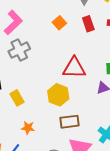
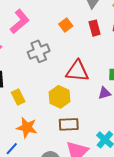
gray cross: (19, 50) -> (39, 51), moved
orange star: (28, 128) -> (27, 128), size x1.5

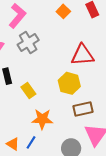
gray cross: (39, 51) -> (28, 42), moved

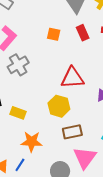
orange square: (63, 11) -> (54, 34), turned -32
yellow rectangle: (28, 90) -> (18, 113), turned -35

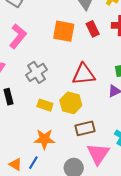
orange square: (54, 34) -> (64, 31), size x1.6
gray cross: (18, 65) -> (36, 72), moved
yellow rectangle: (18, 113) -> (45, 105), moved

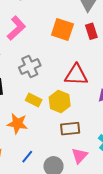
orange star: (44, 139) -> (17, 124), moved
pink triangle: (98, 154) -> (80, 156), size x0.7
blue line: (33, 163) -> (27, 157), moved

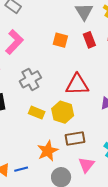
orange square: (62, 29) -> (60, 40), size x0.7
orange star: (17, 124) -> (48, 151), moved, turned -30
blue line: (27, 157) -> (21, 169), moved, turned 40

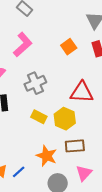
orange square: (60, 40) -> (69, 47), turned 35
orange star: (48, 151) -> (47, 156), turned -30
blue line: (21, 169) -> (19, 172), turned -32

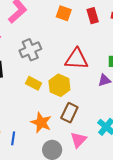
orange square: (69, 47) -> (64, 13), turned -35
brown rectangle: (75, 146) -> (69, 113), turned -60
blue line: (19, 172) -> (13, 138), turned -40

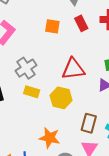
yellow rectangle: (34, 83) -> (32, 92), moved
brown rectangle: (69, 113) -> (89, 123), moved

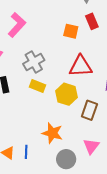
orange square: (52, 26) -> (71, 31), moved
brown rectangle: (89, 123) -> (89, 110), moved

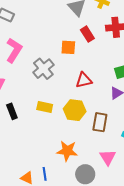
gray cross: (34, 62) -> (43, 69), moved
red triangle: (81, 66) -> (84, 80), size x0.7

